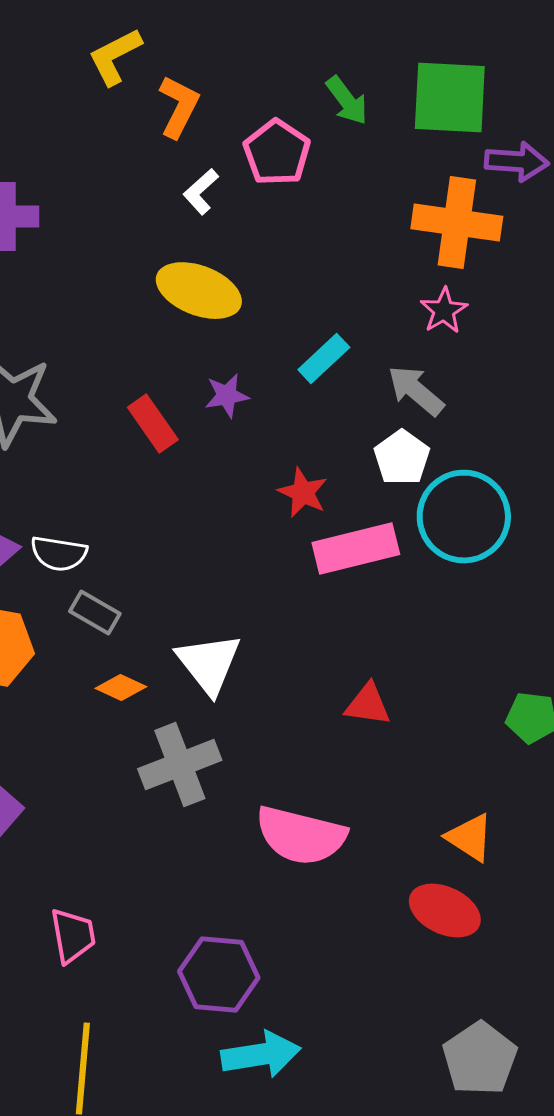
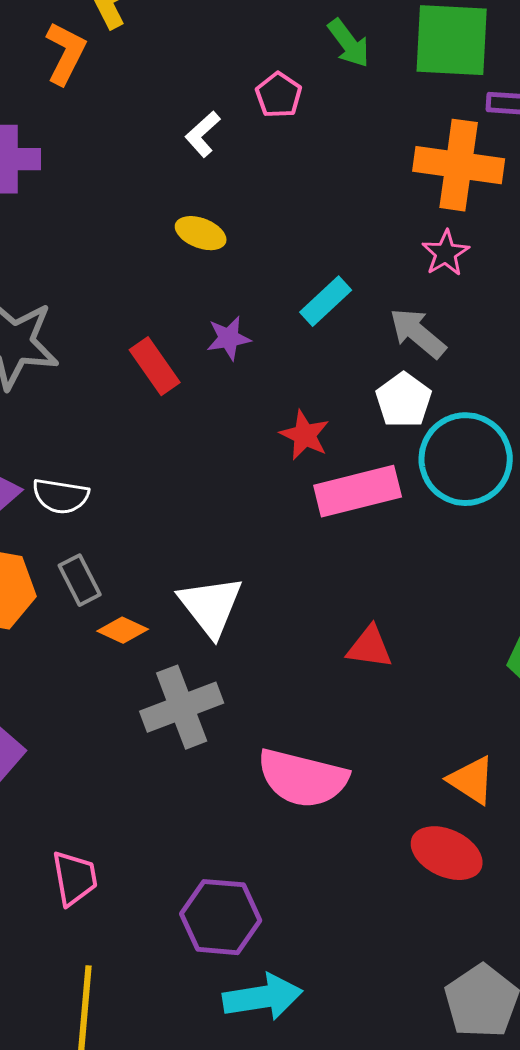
orange L-shape: (179, 107) -> (66, 53), moved
pink pentagon: (277, 153) -> (279, 95), size x0.7
yellow ellipse: (199, 291) -> (201, 233), size x0.6
gray rectangle: (95, 613) -> (80, 580), moved, turned 33

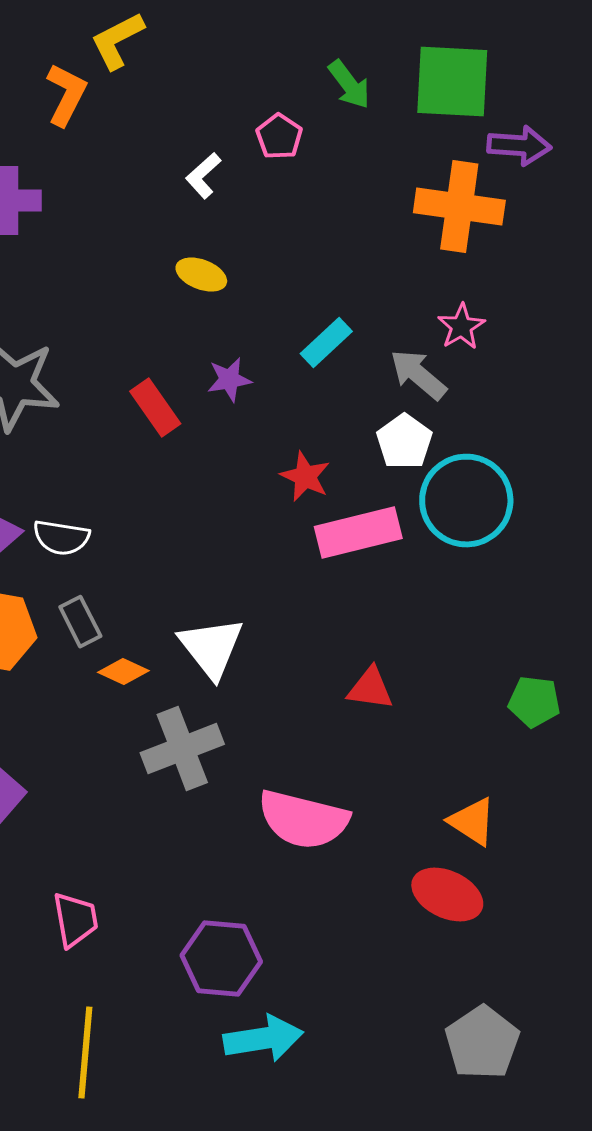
pink star: (446, 253) -> (461, 327), moved

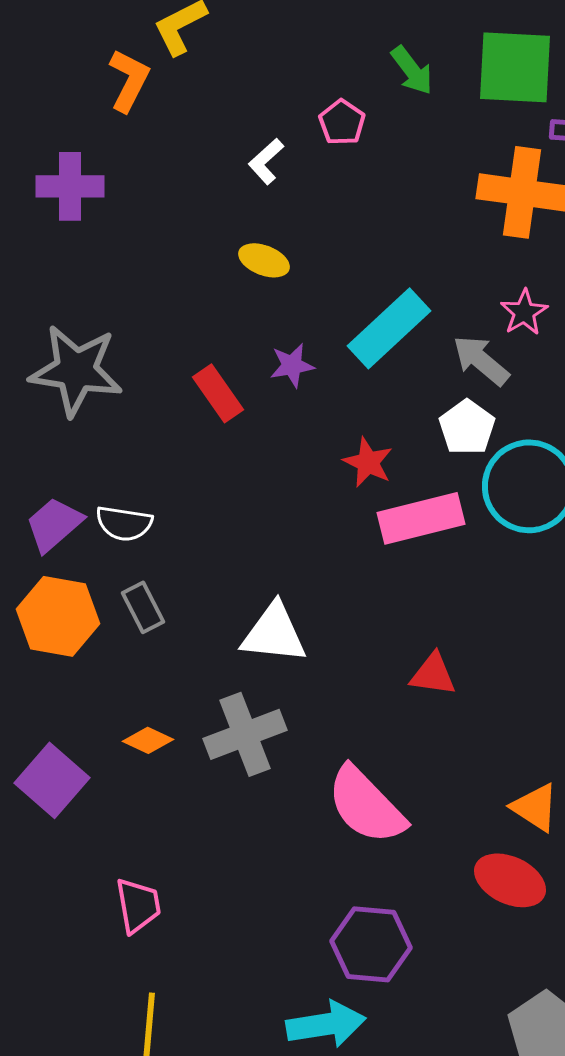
cyan rectangle: (326, 343) -> (389, 328), size x1.6
white triangle: (211, 648) -> (274, 633), turned -46
orange diamond: (123, 672) -> (148, 740), moved
pink semicircle: (303, 820) -> (366, 805), turned 32
purple hexagon: (221, 959) -> (371, 944), moved

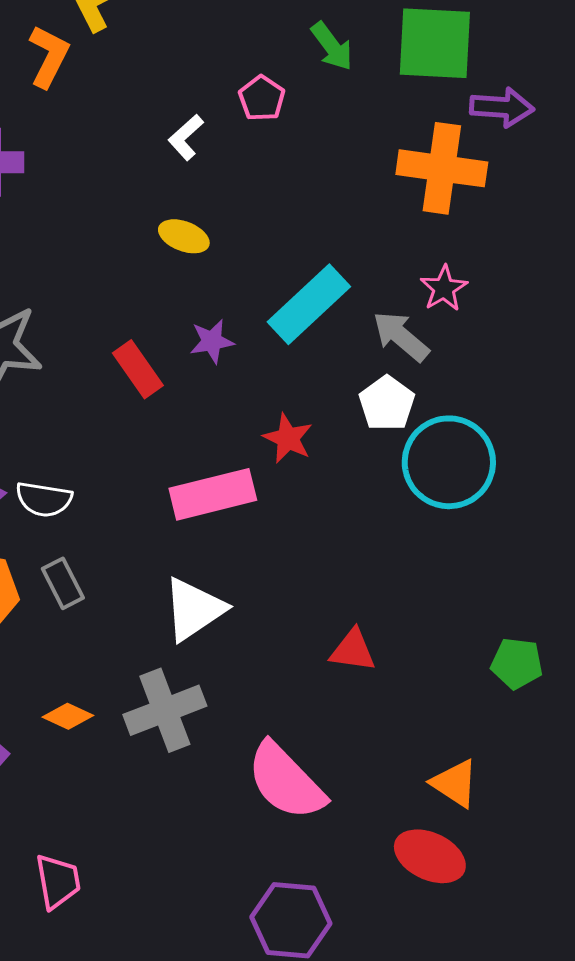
pink rectangle: (421, 518) -> (213, 494), moved
white triangle: (274, 633) -> (194, 609), turned -40

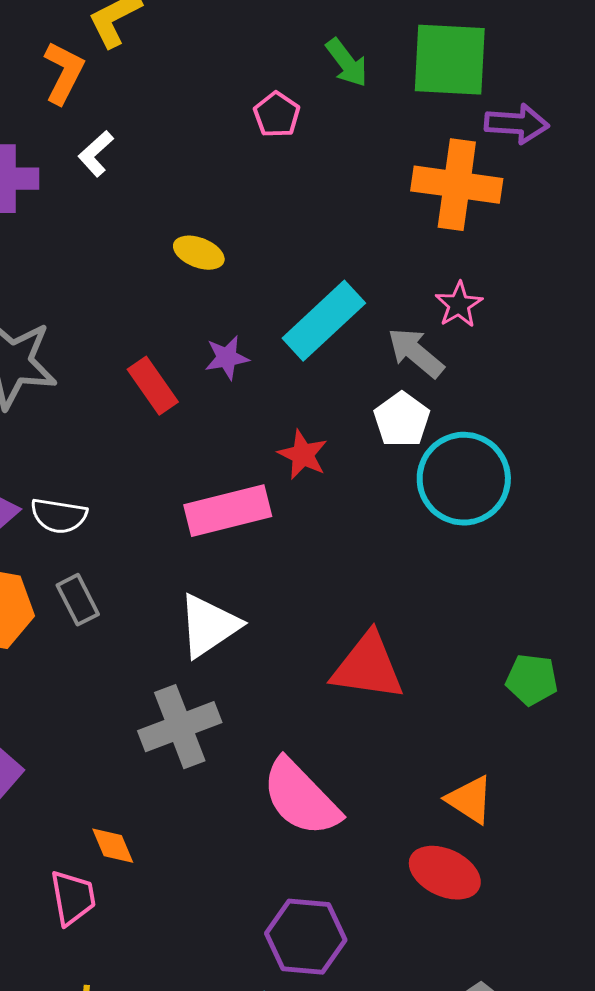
white L-shape: (186, 137) -> (96, 154), moved
red triangle: (353, 650) -> (368, 667), size x1.6
orange diamond: (68, 716) -> (113, 846), moved, turned 42

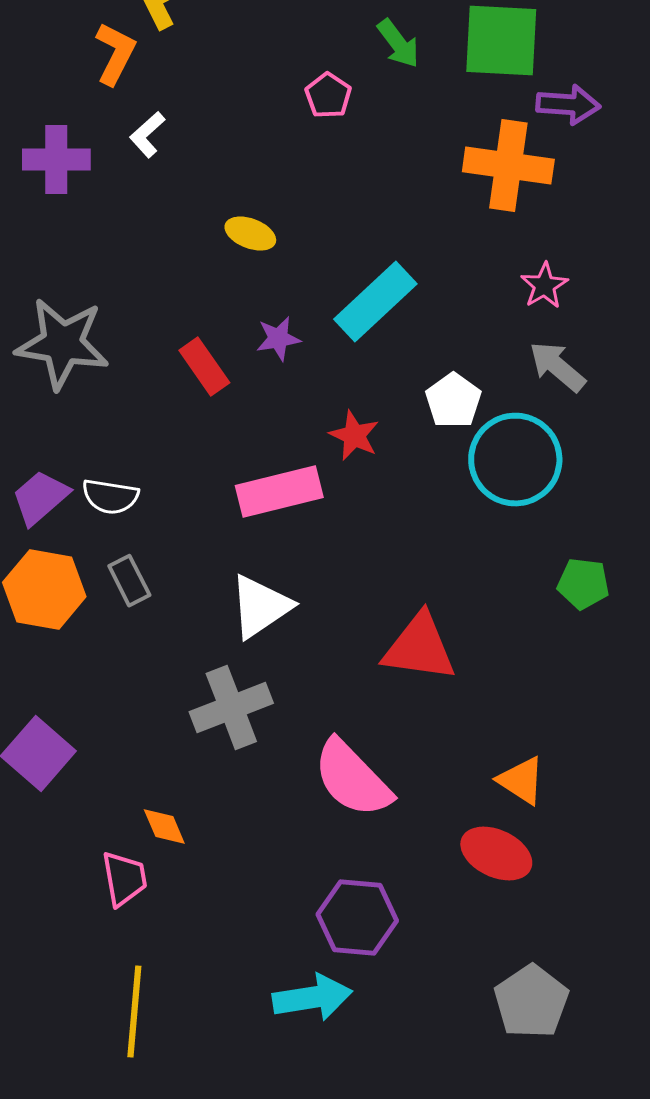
pink star: (459, 305) -> (544, 286), moved
gray arrow: (416, 353) -> (557, 367), moved
green pentagon: (532, 680) -> (583, 584), moved

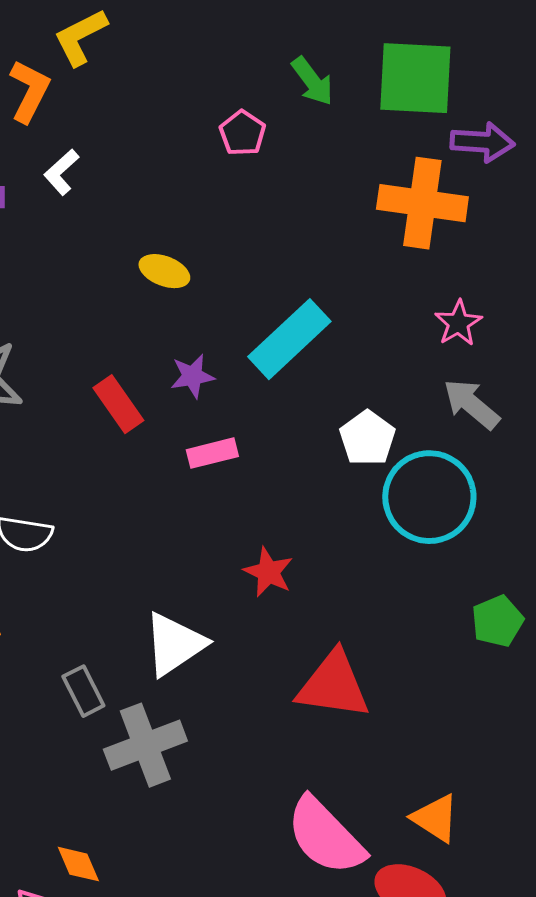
red star: (354, 436) -> (268, 572), moved
pink rectangle: (279, 492) -> (212, 453), moved, size x0.6
gray rectangle: (129, 581) -> (83, 691), moved
green pentagon: (583, 584) -> (497, 621), turned -30
pink semicircle: (352, 779) -> (325, 836), moved

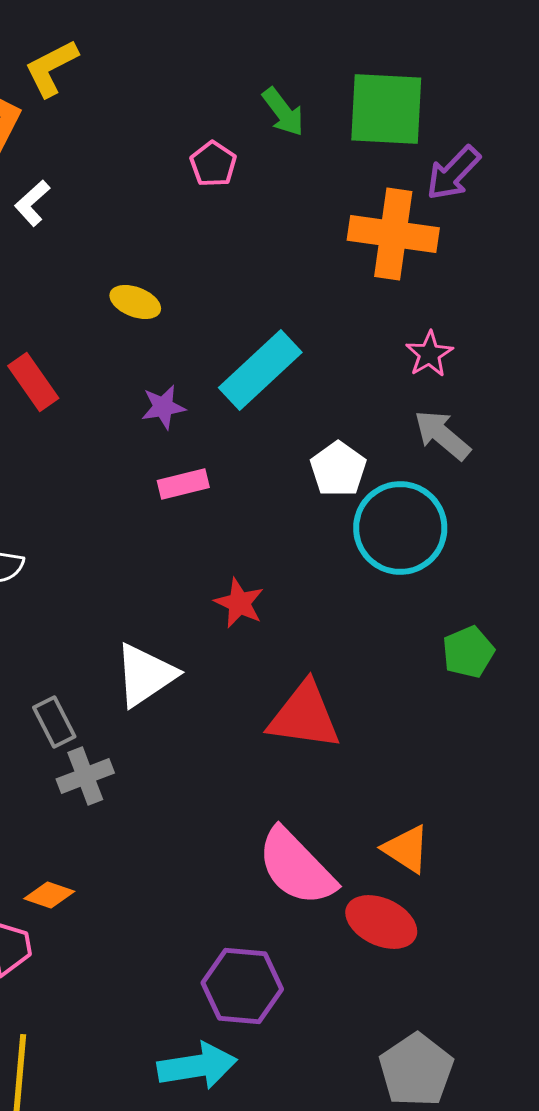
purple arrow: (482, 142) -> (453, 173), turned 130
red rectangle: (118, 404) -> (33, 382), moved
gray cross: (145, 745) -> (85, 776), moved, size x0.7
orange diamond: (78, 864) -> (49, 895), turned -48

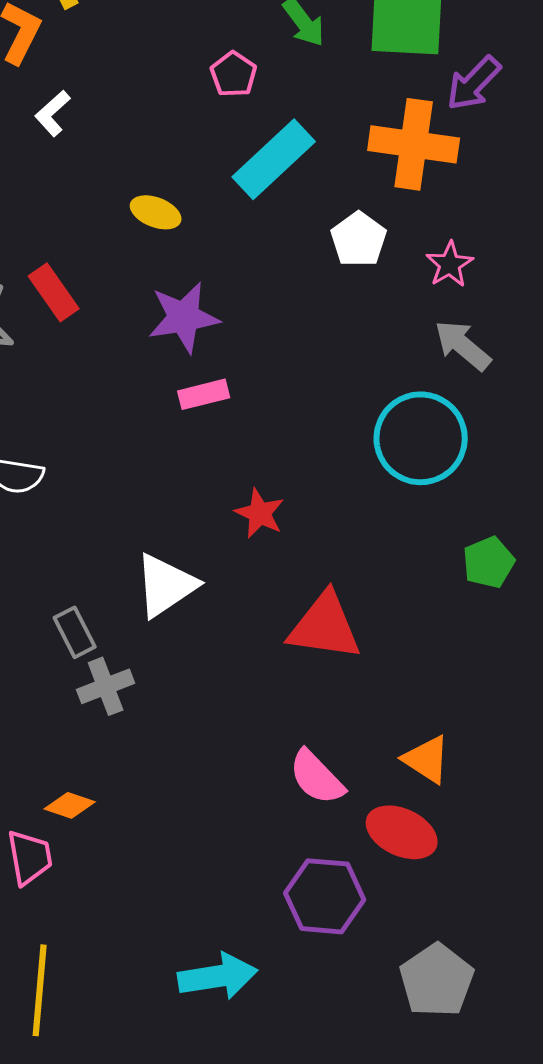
cyan rectangle: (260, 370) -> (274, 159), moved
purple star: (163, 407) -> (184, 317), size x1.6
white pentagon: (338, 469) -> (359, 239), moved
pink semicircle: (296, 867) -> (317, 777), size x0.7
purple hexagon: (242, 986) -> (325, 896), moved

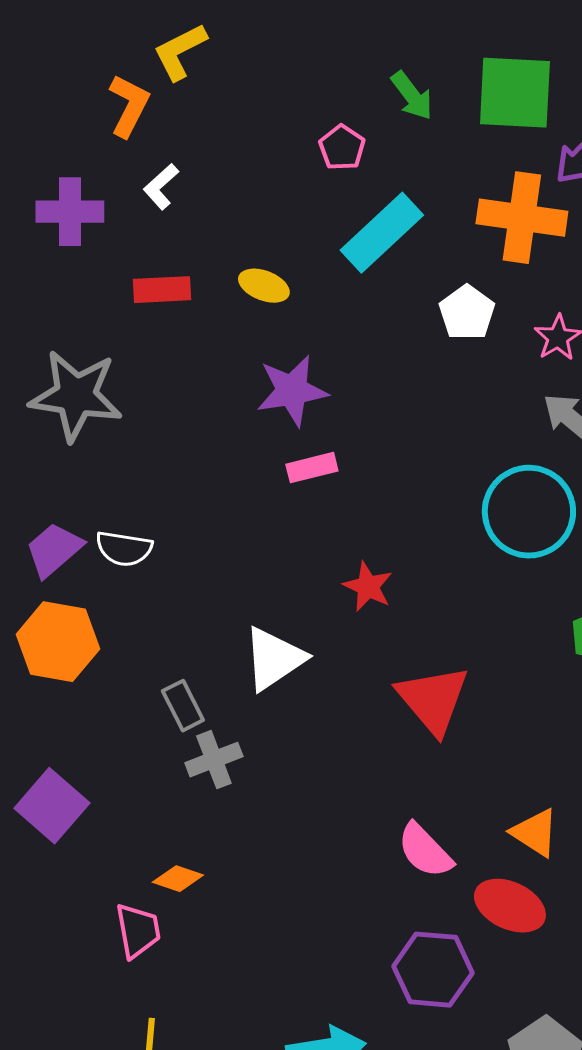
red rectangle: (54, 292) -> (162, 290), moved, turned -58
red triangle: (325, 626) -> (433, 700), turned 42

